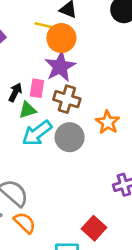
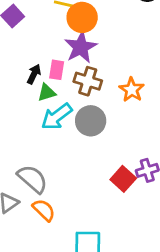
orange star: (108, 122) -> (132, 90), moved
red square: (94, 228) -> (123, 179), moved

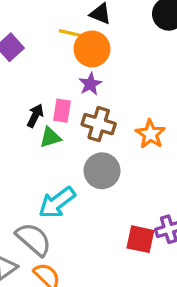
purple star: (81, 47) -> (90, 84), size x0.6
cyan arrow: (57, 117) -> (57, 203), moved
red square: (123, 179) -> (140, 239), turned -30

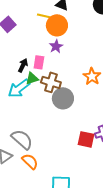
brown cross: (99, 124) -> (51, 82), moved
cyan arrow: (57, 203) -> (19, 88), moved

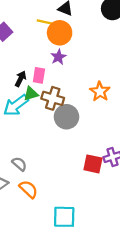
gray semicircle: (22, 139) -> (19, 164), size x0.6

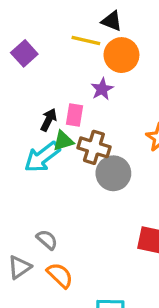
orange circle: (60, 33) -> (121, 55), moved

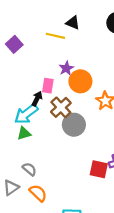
orange circle: (121, 55) -> (80, 81), moved
black arrow: (49, 120) -> (37, 99), moved
green triangle: (63, 141) -> (24, 133), moved
brown cross: (94, 147) -> (61, 107), turned 30

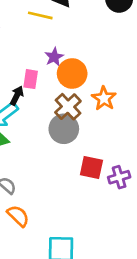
brown cross: (61, 107) -> (68, 107), moved
red square: (99, 169) -> (91, 168), moved

